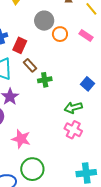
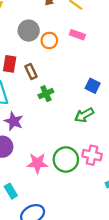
brown rectangle: (30, 65) -> (31, 71), moved, turned 32
pink cross: (73, 130) -> (92, 155), moved
green circle: (32, 169) -> (66, 160), moved

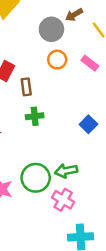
gray circle: (29, 31) -> (51, 29), moved
green arrow: (84, 115) -> (66, 171), moved
green circle: (66, 160) -> (36, 178), moved

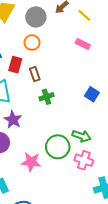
gray circle: (51, 29) -> (36, 17), moved
orange circle: (57, 60) -> (32, 43), moved
green arrow: (66, 171) -> (81, 136), turned -138

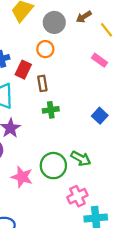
pink cross: (84, 160) -> (77, 196), moved, turned 36

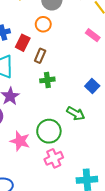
brown rectangle: (42, 83) -> (40, 56), turned 32
green arrow: (81, 158) -> (76, 114), moved
pink cross: (77, 196) -> (54, 158), moved

